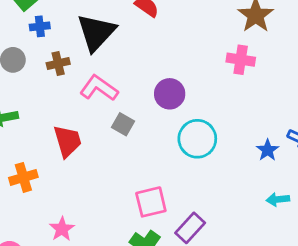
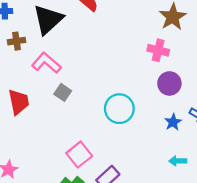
purple circle: (170, 94) -> (169, 83), moved
pink square: (151, 202) -> (79, 155), turned -30

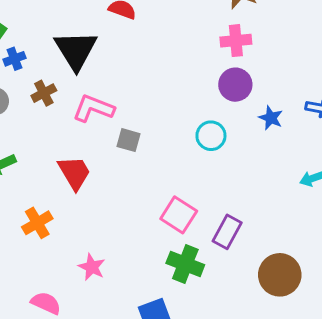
purple circle: (169, 83) -> (235, 85), moved
cyan circle: (119, 109) -> (211, 136), size x0.7
blue star: (173, 122) -> (271, 118), moved

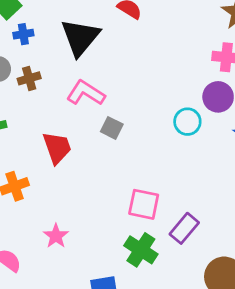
brown cross: (44, 93) -> (29, 78), moved
cyan circle: (211, 136) -> (187, 122), moved
pink square: (179, 215) -> (144, 204), turned -32

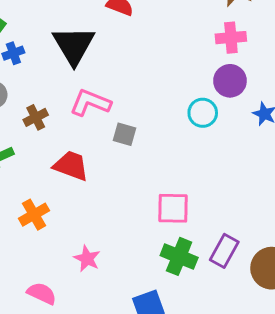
brown cross: (29, 78) -> (36, 117), moved
red trapezoid: (57, 148) -> (71, 166), turned -40
purple rectangle: (184, 228) -> (224, 251), moved

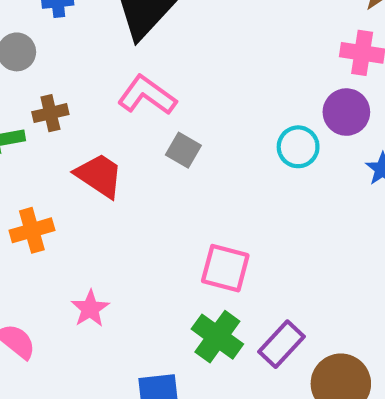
brown cross: (36, 117) -> (50, 113), moved

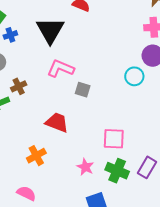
red trapezoid: (99, 175) -> (57, 122), moved
orange cross: (32, 230) -> (36, 156), moved
pink star: (90, 309) -> (85, 167), moved

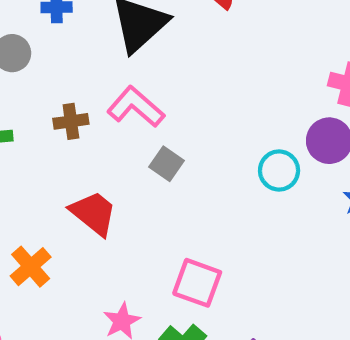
brown cross: (19, 86) -> (71, 121), moved
orange cross: (36, 156) -> (31, 267), turned -30

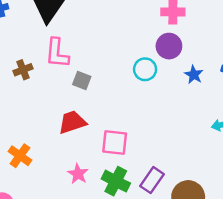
pink L-shape: (136, 107) -> (57, 53), turned -112
red trapezoid: (94, 213) -> (72, 122), moved, turned -44

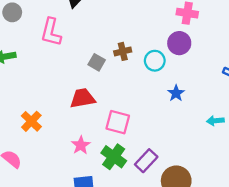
pink L-shape: (57, 53) -> (51, 32), moved
brown cross: (23, 70) -> (123, 51), moved
blue star: (194, 75) -> (176, 93), moved

